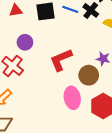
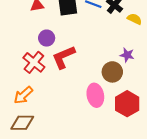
red L-shape: (61, 60) -> (64, 57), moved

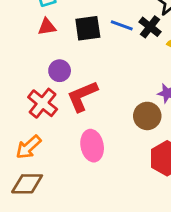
pink ellipse: (95, 95) -> (92, 146), moved

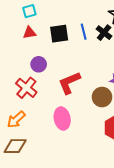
blue line: (122, 25) -> (84, 32), turned 56
red L-shape: (82, 96) -> (69, 83), moved

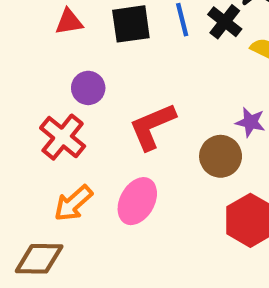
pink ellipse: (62, 118) -> (137, 201), turned 40
orange arrow: (16, 120) -> (73, 203), moved

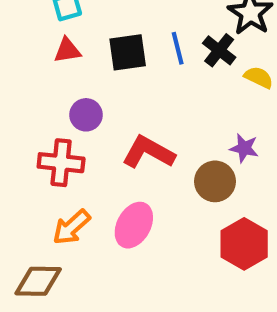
red L-shape: (152, 126) -> (148, 152), turned 52
red cross: (63, 137) -> (61, 163), turned -33

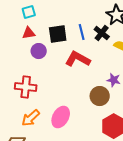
purple circle: (86, 115) -> (39, 51), moved
red L-shape: (148, 152) -> (78, 59), moved

